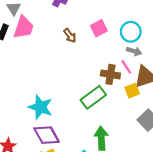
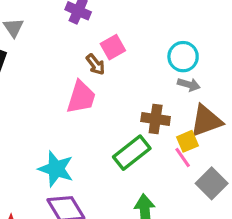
pink trapezoid: (24, 27) -> (81, 97), moved
pink square: (99, 28) -> (113, 47), moved
pink line: (126, 67) -> (183, 158), moved

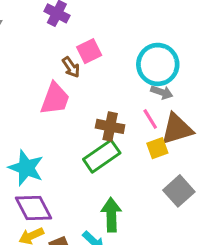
cyan circle: (183, 57) -> (158, 64), size x1.4
brown cross: (156, 119) -> (110, 126), moved
pink line: (183, 158) -> (150, 119), moved

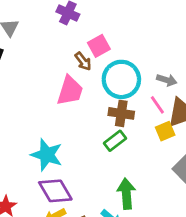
cyan circle: (158, 64) -> (121, 79), moved
green rectangle: (102, 156) -> (115, 141), size x0.7

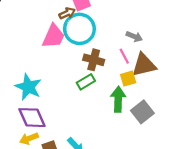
brown arrow: (83, 61) -> (67, 13), turned -84
cyan circle: (121, 79) -> (79, 29), moved
green arrow: (126, 194) -> (118, 99), moved

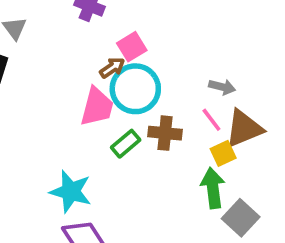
green rectangle: (86, 82) -> (126, 144), moved
gray square: (142, 112) -> (241, 218), moved

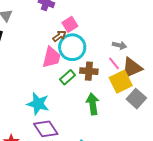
yellow square: (223, 153) -> (121, 82), size x1.6
green arrow: (213, 188) -> (93, 104), moved
gray square: (241, 218) -> (136, 99), moved

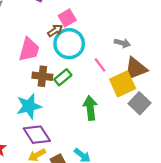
pink trapezoid: (51, 57) -> (29, 50), moved
pink line: (114, 63) -> (100, 65), moved
brown cross: (89, 71) -> (42, 76), moved
cyan star: (38, 104) -> (29, 106), turned -30

